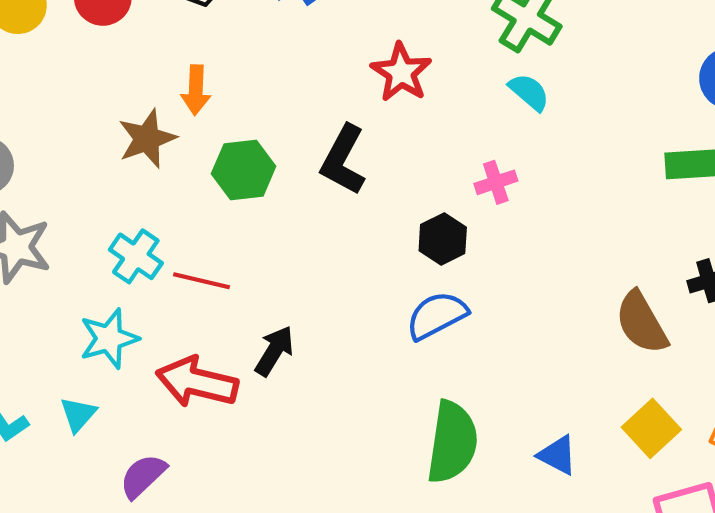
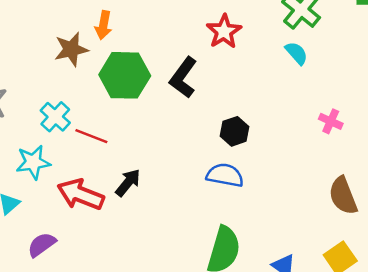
green hexagon: (244, 170) -> (125, 75), size x1.4
pink cross: (496, 182) -> (331, 121), moved, turned 35
blue semicircle: (437, 315) -> (225, 175), turned 30

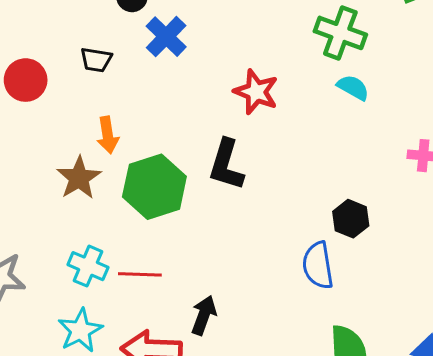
black hexagon: (235, 131) -> (351, 219), moved
blue semicircle: (225, 175) -> (318, 265), turned -90

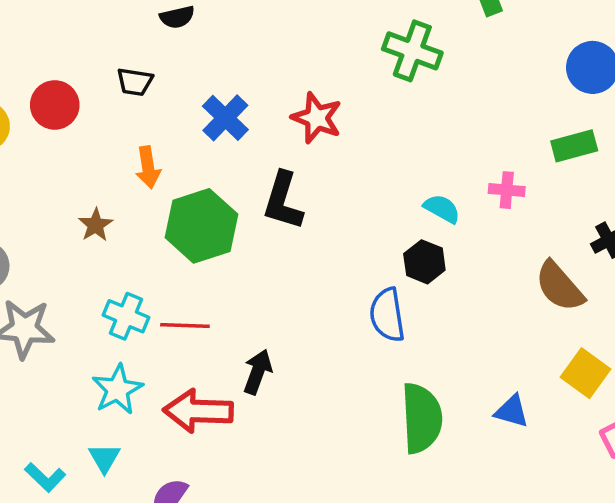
blue cross: (166, 37) -> (225, 118), moved
cyan semicircle: (353, 87) -> (442, 209), moved
brown star: (79, 178) -> (96, 225), moved, size x0.7

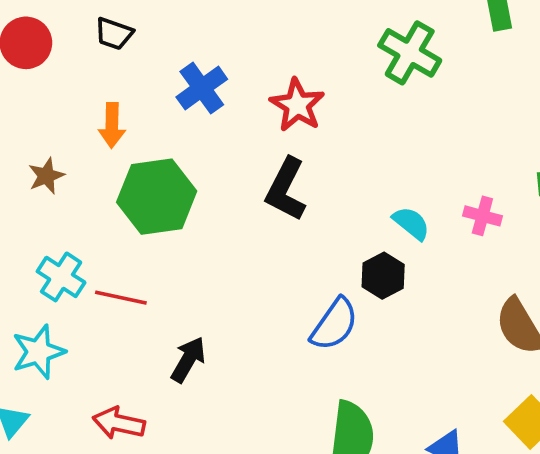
black L-shape: (283, 201) -> (286, 189), moved
blue semicircle: (387, 315) -> (334, 324), turned -146
red arrow: (198, 411) -> (119, 423), moved, size x0.7

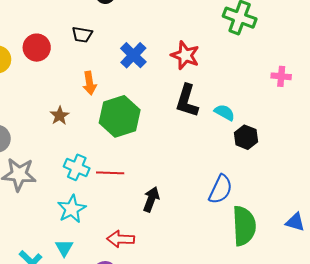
pink cross: (482, 216) -> (281, 76), moved
cyan semicircle: (411, 223) -> (224, 113), moved
blue semicircle: (334, 324) -> (221, 189), moved

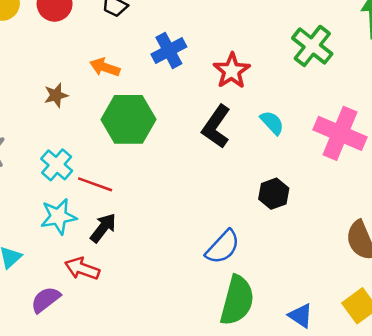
pink cross: (281, 76) -> (340, 133), size x2.0
orange arrow: (90, 83) -> (105, 67), turned 100
cyan semicircle: (224, 113) -> (272, 123), moved
black arrow: (151, 199) -> (103, 228), moved
cyan star: (72, 209) -> (58, 216), moved

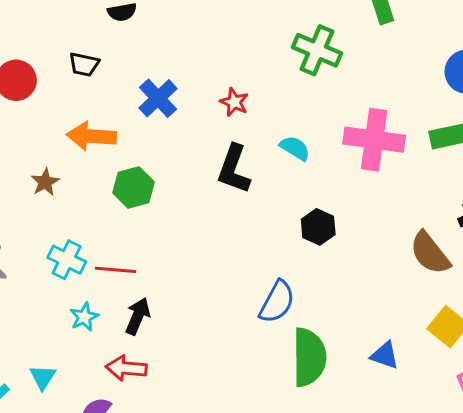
orange arrow: (105, 67) -> (91, 136), size x1.4
red star: (232, 71) -> (234, 102), size x0.7
green hexagon: (128, 119) -> (133, 187), size x0.7
cyan star: (58, 216) -> (84, 317), size x0.7

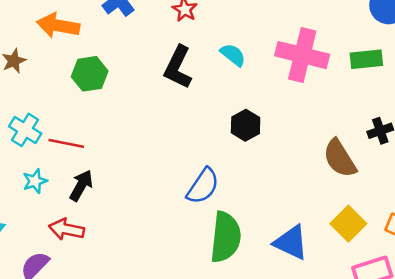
blue triangle: (385, 355) -> (291, 242), size x1.4

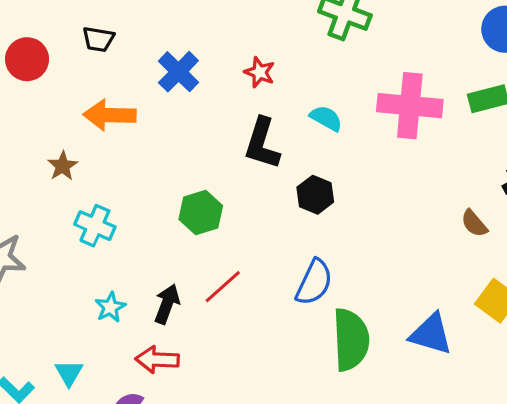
green hexagon: (90, 74) -> (201, 213), moved
black hexagon: (246, 125) -> (315, 195), moved
cyan cross: (25, 130) -> (95, 226), moved
red line: (66, 143) -> (223, 287), moved, turned -44
brown semicircle: (340, 158) -> (474, 223), size x0.6

